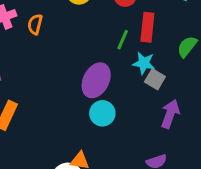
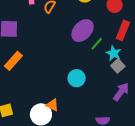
green line: (123, 40) -> (97, 44), moved
purple ellipse: (96, 80) -> (82, 31), moved

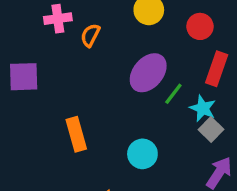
orange rectangle: (13, 61) -> (76, 134), moved, turned -54

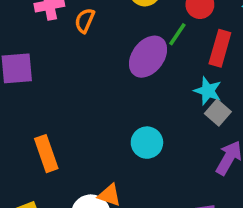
green line: (173, 94) -> (177, 34), moved
orange rectangle: (76, 134) -> (46, 154), moved

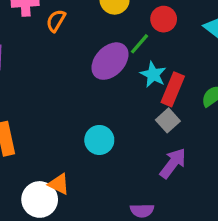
red rectangle: (220, 48) -> (173, 89), moved
cyan star: (208, 91) -> (153, 75), moved

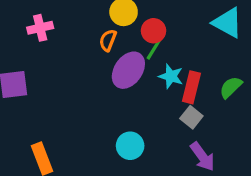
red circle: (164, 19) -> (154, 31), moved
orange semicircle: (56, 21) -> (108, 40), moved
purple arrow: (173, 163) -> (203, 157), turned 116

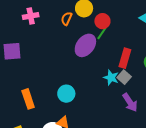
orange semicircle: (108, 40) -> (67, 19), moved
cyan star: (171, 76) -> (111, 78), moved
cyan circle: (130, 146) -> (66, 94), moved

